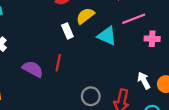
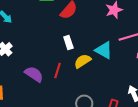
yellow semicircle: (85, 16) -> (83, 61), moved

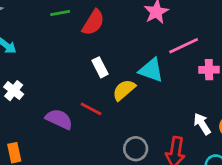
red line: (57, 71) -> (91, 109), turned -70

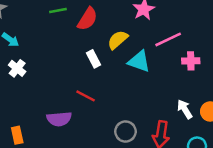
yellow semicircle: (124, 90) -> (118, 40), moved
white cross: (14, 91) -> (17, 68), moved
purple semicircle: (59, 119) -> (59, 119), moved, turned 150

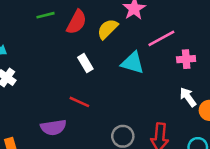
yellow semicircle: (118, 40) -> (108, 29), moved
white arrow: (185, 109) -> (188, 97), moved

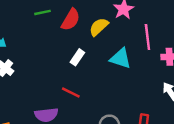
pink line: (161, 38) -> (147, 37), turned -70
white rectangle: (85, 63) -> (77, 57), turned 63

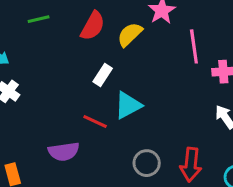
green line: (43, 12) -> (39, 19), moved
cyan triangle: (121, 58) -> (128, 105), moved, turned -45

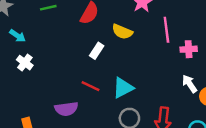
yellow semicircle: (130, 34) -> (122, 32), moved, turned -114
cyan triangle: (128, 105) -> (123, 88), moved

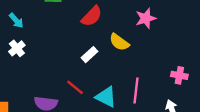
pink line: (166, 30) -> (136, 91), moved
cyan triangle: (123, 88) -> (106, 97), turned 40

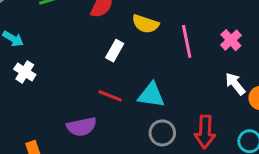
pink cross: (179, 75) -> (231, 40), turned -35
pink line: (136, 91) -> (187, 41), moved

